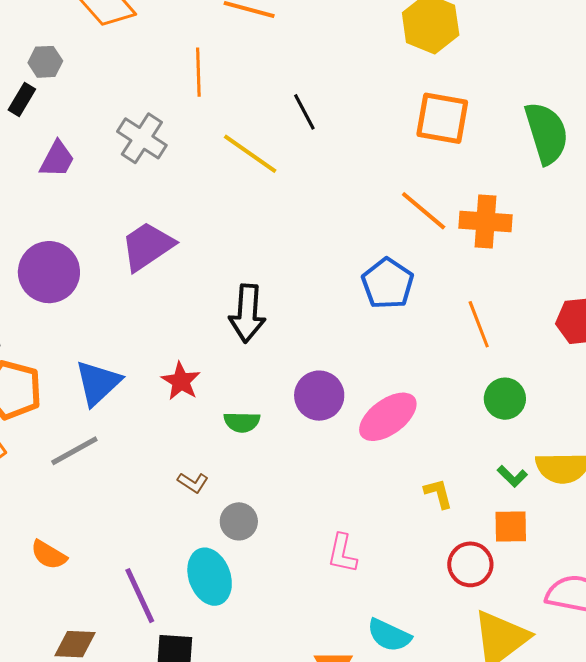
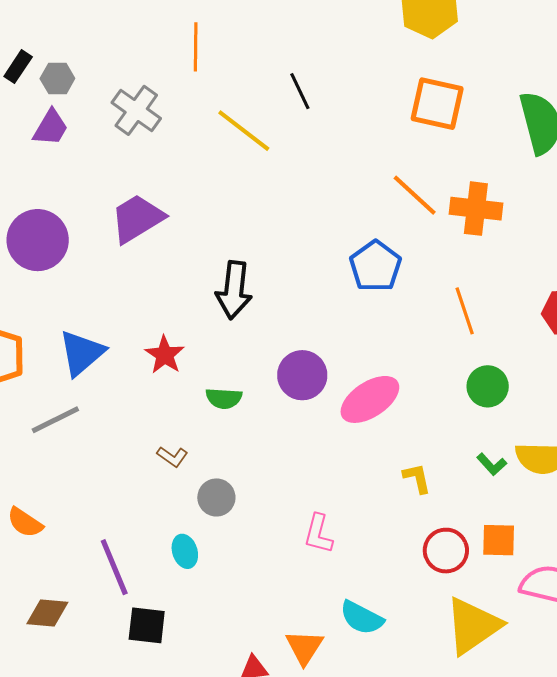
gray hexagon: (45, 62) -> (57, 79), moved
orange square: (511, 526) -> (499, 540), moved
cyan ellipse: (210, 577) -> (185, 551), size x0.6

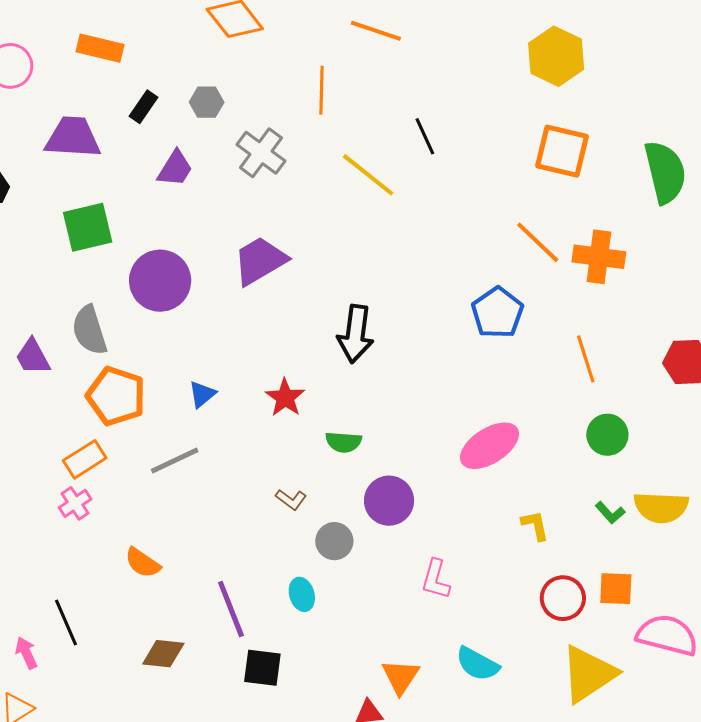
gray hexagon: (57, 79) -> (207, 102), moved
blue triangle: (82, 353) -> (202, 394), size x0.6
purple circle: (302, 375) -> (389, 501), moved
orange triangle: (304, 647) -> (401, 677), moved

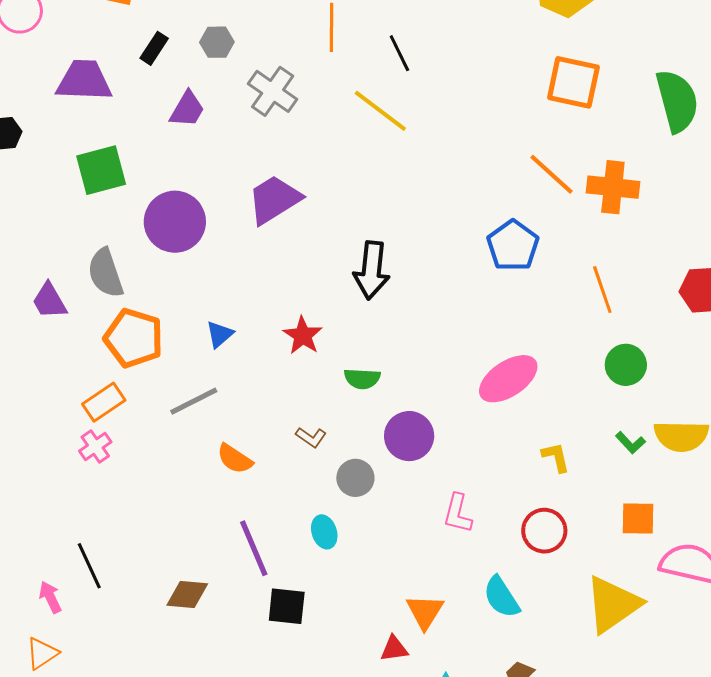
black line: (425, 136) -> (399, 53), moved
orange semicircle: (143, 563) -> (235, 459), moved
red circle: (563, 598) -> (544, 531), moved
cyan semicircle: (477, 664) -> (501, 597), turned 30

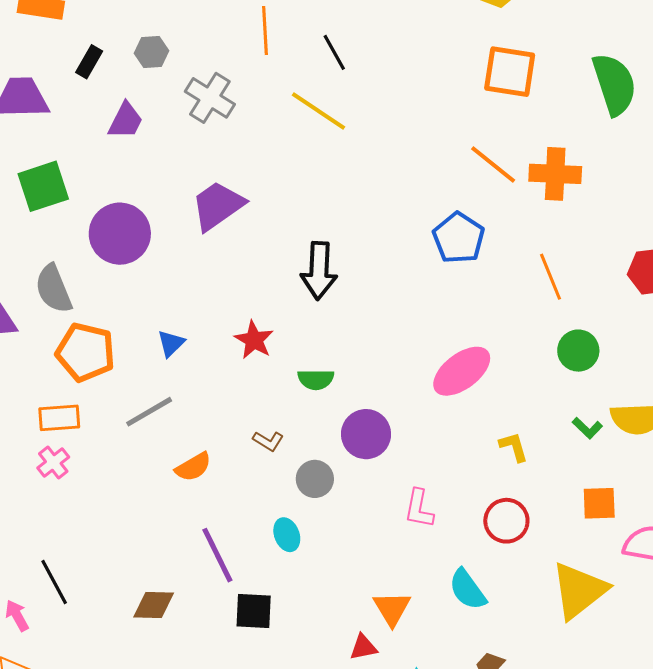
orange rectangle: (104, 402) -> (59, 418), turned 33
orange semicircle: (235, 459) -> (193, 467), turned -60

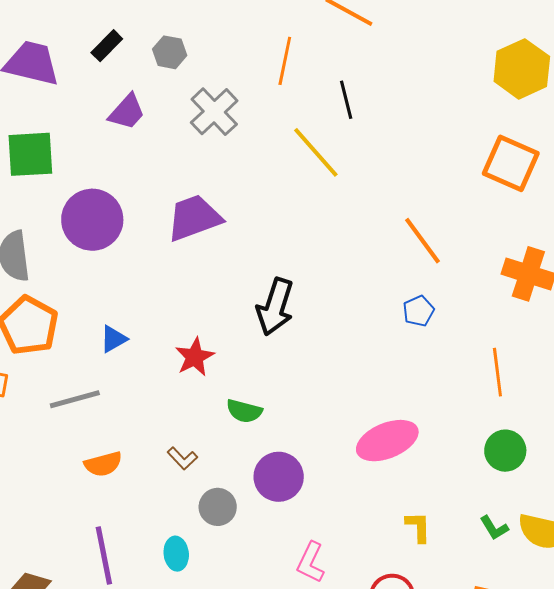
orange line: (493, 164) -> (422, 241), moved
blue pentagon: (459, 238) -> (419, 311), size x0.6

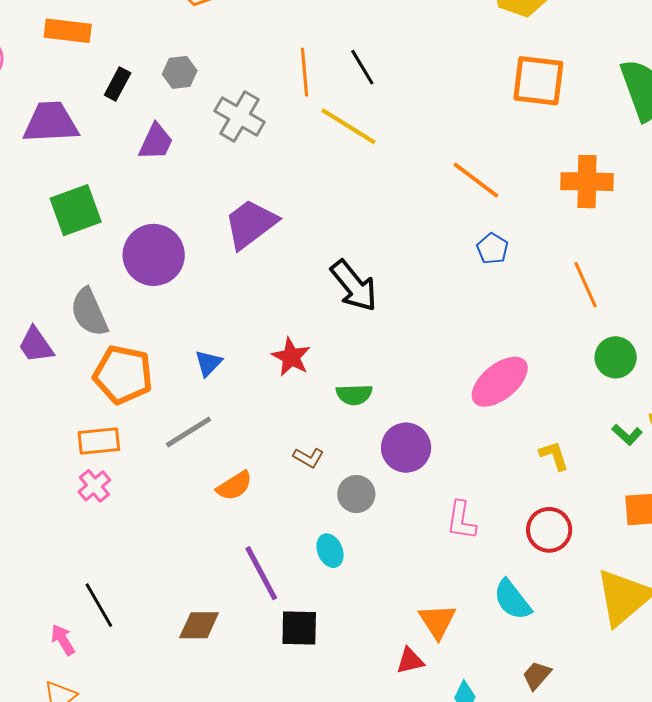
orange line: (285, 61) -> (305, 72), moved
black arrow: (275, 307) -> (354, 286), turned -40

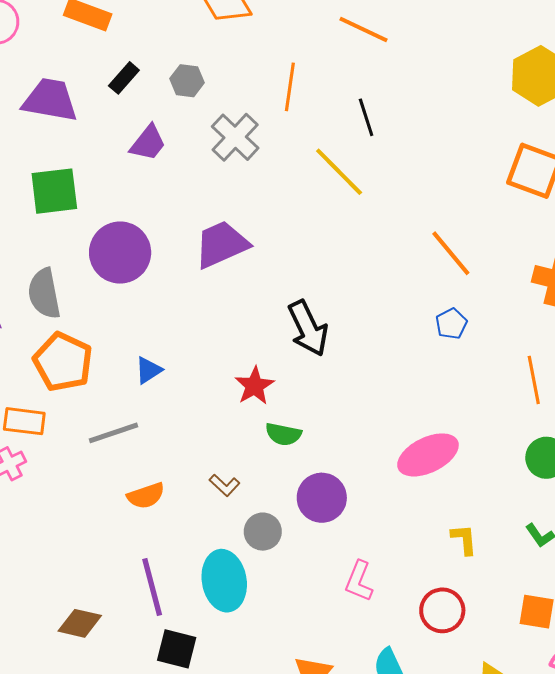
orange line: (305, 72) -> (290, 87), moved
red star: (291, 357) -> (254, 386), moved
cyan ellipse: (330, 551) -> (224, 581), size x1.8

